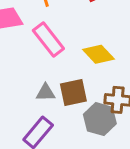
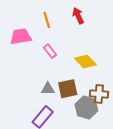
pink rectangle: (48, 40) -> (50, 51), size x0.6

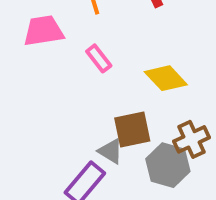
gray triangle: (48, 89) -> (111, 151), moved, turned 32
brown cross: (99, 94) -> (191, 139), turned -30

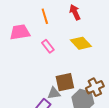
yellow diamond: (166, 78) -> (81, 43), moved
gray triangle: (111, 151) -> (54, 93), turned -40

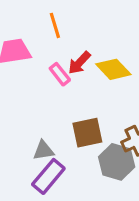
red arrow: (75, 12) -> (79, 63), moved, turned -112
gray triangle: (54, 93) -> (44, 151), moved

